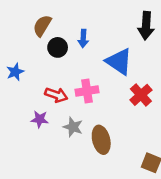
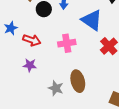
red arrow: (56, 95) -> (32, 40), moved
gray star: (73, 127) -> (56, 88), moved

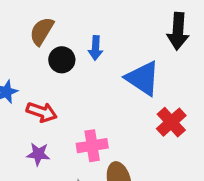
pink cross: (67, 43) -> (92, 146), moved

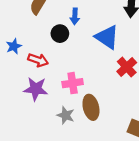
black circle: (62, 60) -> (60, 34), moved
purple star: (38, 154) -> (36, 89), size x1.5

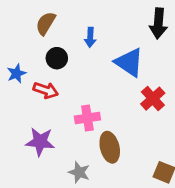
black circle: (60, 34) -> (57, 58), moved
purple star: (36, 89) -> (40, 142), moved
gray star: (66, 115) -> (79, 172), moved

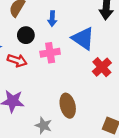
pink cross: (87, 118) -> (50, 53), moved

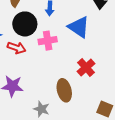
black circle: (26, 35) -> (25, 24), size x1.5
red cross: (102, 67) -> (86, 67), moved

